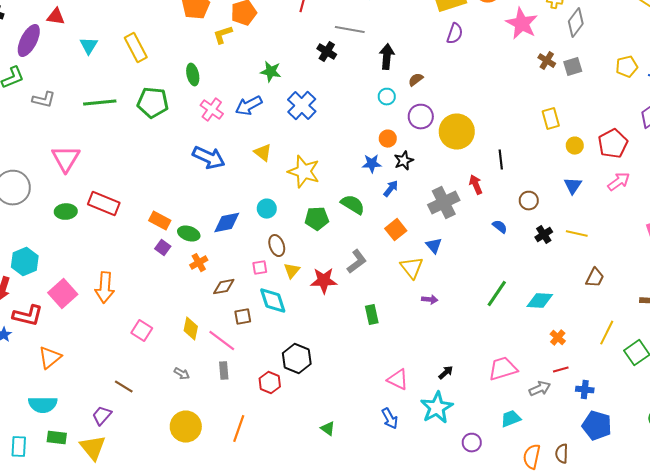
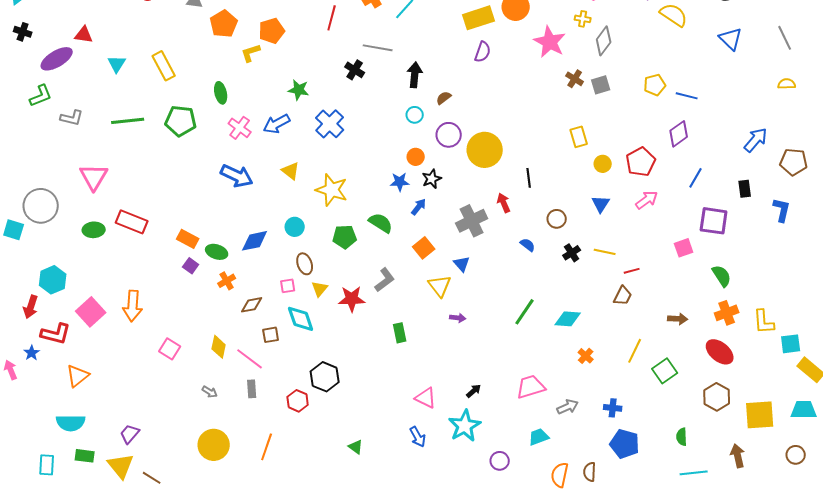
purple ellipse: (29, 41) -> (57, 59), turned 32
red line: (561, 370) -> (632, 271), moved
brown line: (124, 387) -> (152, 478), moved

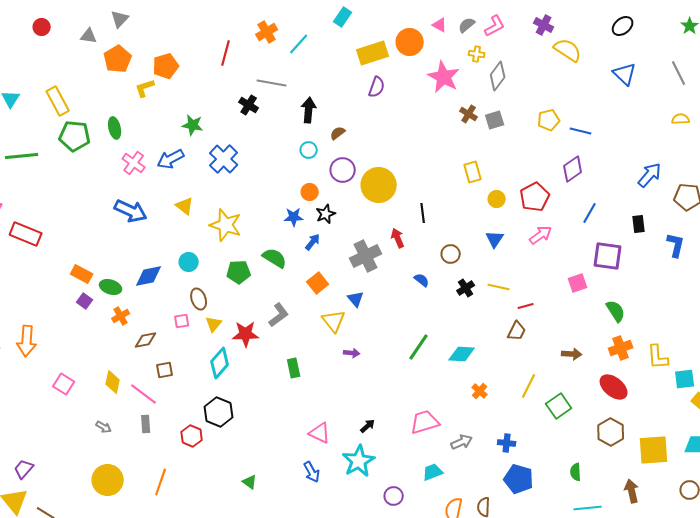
green pentagon: (181, 121) -> (75, 136), moved
red rectangle: (132, 222) -> (26, 234), moved
cyan diamond: (301, 319) -> (220, 363), moved, turned 60

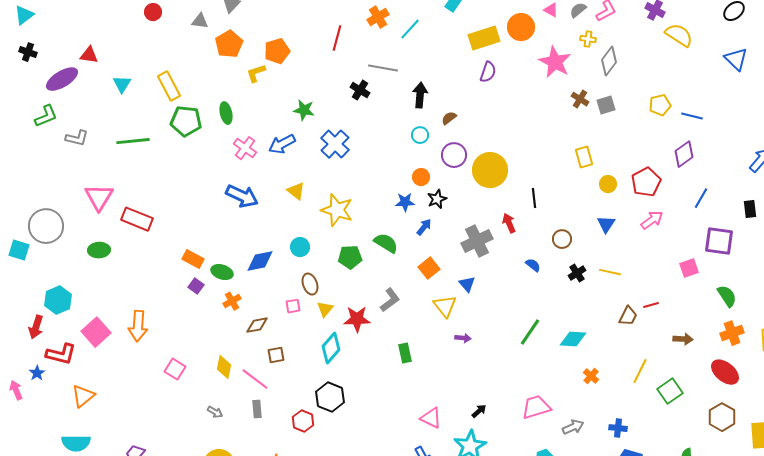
red line: (526, 306) -> (651, 305), moved

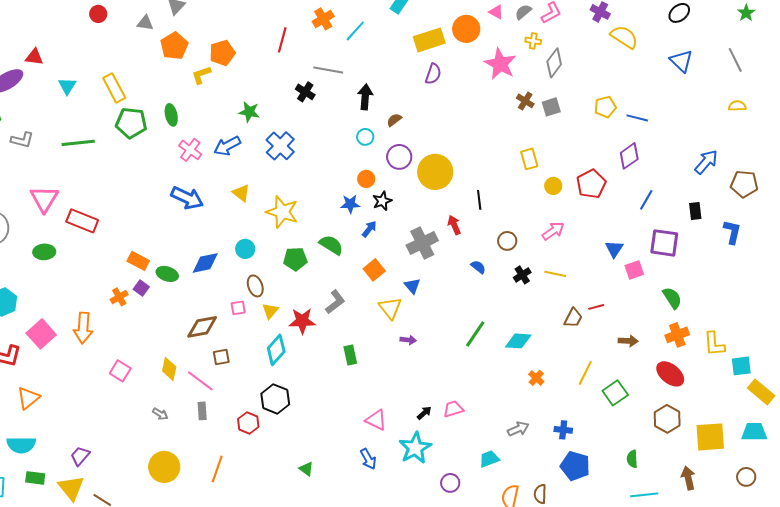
pink arrow: (652, 220) -> (553, 231), moved
blue triangle: (606, 224) -> (614, 249), moved
orange cross: (232, 301) -> (119, 297), moved
brown diamond: (257, 325) -> (202, 327), size x1.4
pink trapezoid: (536, 407) -> (453, 409), moved, size x0.7

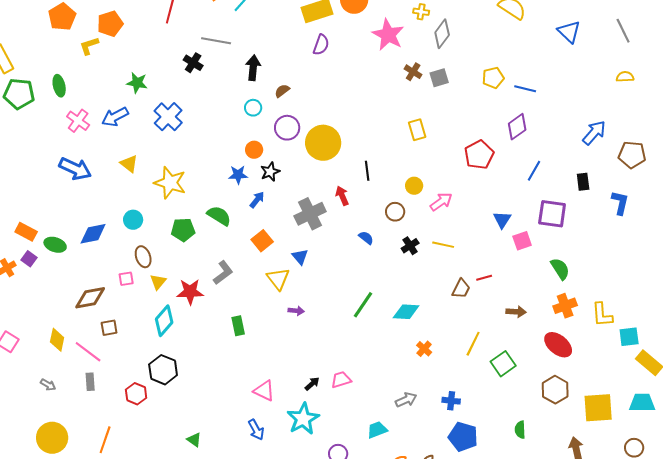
yellow circle: (553, 186) -> (414, 186), moved

